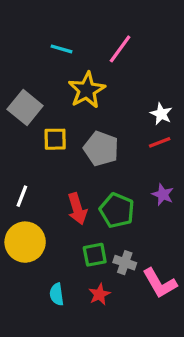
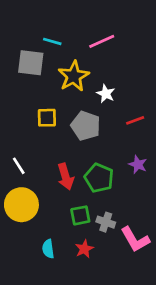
pink line: (120, 49) -> (102, 41), turned 30
gray square: (25, 107) -> (31, 63), moved, turned -32
white star: (161, 114) -> (106, 94), moved
white line: (22, 196) -> (19, 166), turned -54

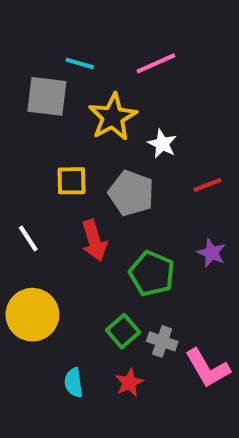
white line: (19, 166) -> (28, 238), moved
red arrow: (66, 177) -> (94, 241), moved
green square: (80, 215) -> (123, 331), turned -30

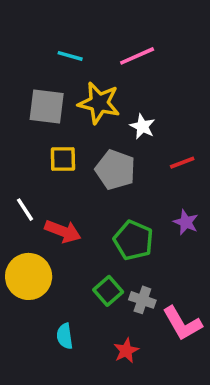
gray square: (47, 96) -> (47, 107), moved
yellow star: (113, 117) -> (99, 103), turned -30
red arrow: (94, 241) -> (63, 231), moved, turned -52
red star: (129, 383) -> (126, 351), moved

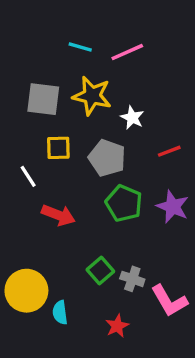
cyan line: (70, 56) -> (80, 47), moved
white line: (25, 210) -> (28, 176), moved
purple star: (186, 222) -> (173, 207), size x1.4
green pentagon: (133, 240) -> (124, 203), moved
yellow circle: (29, 276) -> (26, 291), moved

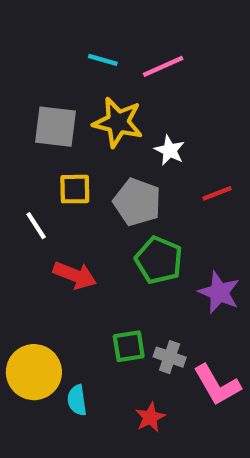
purple star: (173, 207) -> (219, 292), moved
green square: (100, 271) -> (129, 346), turned 32

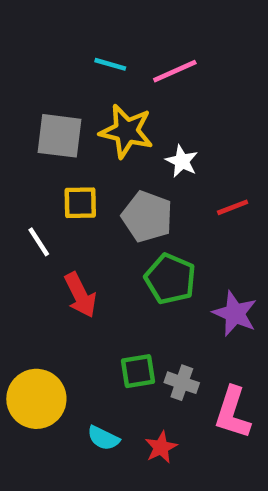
red arrow: (75, 275) -> (80, 295), turned 42
pink L-shape: (217, 385) -> (233, 413), turned 48
cyan semicircle: (77, 400) -> (103, 438), moved, turned -56

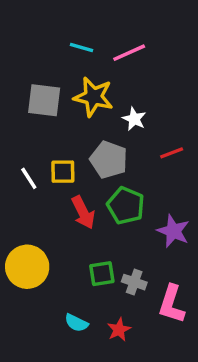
yellow square: (80, 203) -> (63, 172), moved
red arrow: (80, 295) -> (83, 212), moved
yellow circle: (36, 399) -> (27, 267), moved

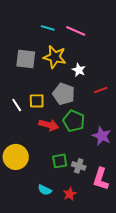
pink line: (129, 53) -> (76, 31), turned 48
red arrow: (83, 212) -> (49, 125), turned -48

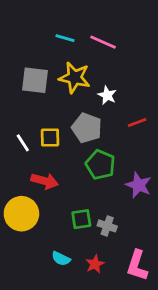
red arrow: (49, 125) -> (45, 181), moved
pink L-shape: (101, 179) -> (137, 265), moved

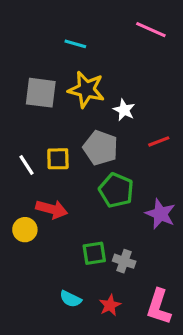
pink line: (103, 42) -> (151, 30), moved
yellow circle: (21, 214) -> (25, 230), moved, size x0.6

